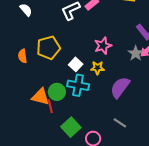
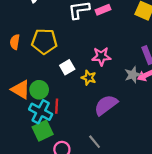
cyan cross: (78, 85) -> (41, 112), moved
red line: (50, 106) -> (57, 106), moved

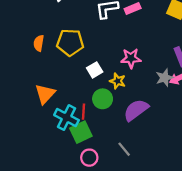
orange triangle: (21, 90) -> (45, 94), turned 42
green circle: (39, 90) -> (103, 99), moved
green square: (43, 131) -> (81, 132), moved

